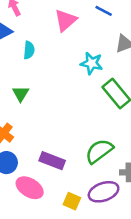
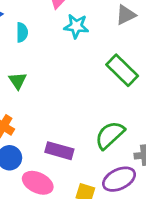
cyan star: (92, 63) -> (76, 26), moved

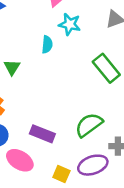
cyan semicircle: (22, 32) -> (47, 45), moved

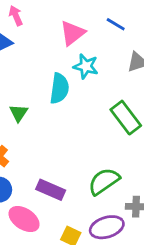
cyan semicircle: (47, 45) -> (59, 88), size x1.5

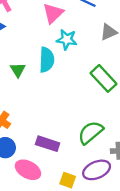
green triangle: (19, 113) -> (18, 70), moved

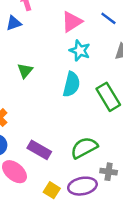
cyan semicircle: (47, 60) -> (71, 84), moved

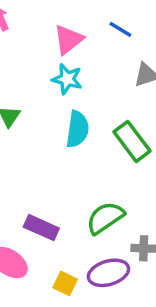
cyan star: (80, 51) -> (67, 79), moved

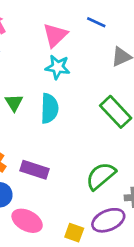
cyan semicircle: (77, 129) -> (49, 108), moved
purple rectangle: (41, 228) -> (34, 170), moved

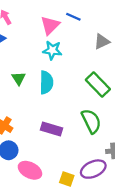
blue line: (96, 22) -> (73, 17), moved
purple rectangle: (34, 170) -> (51, 129), moved
green semicircle: (101, 176) -> (91, 121), moved, turned 105

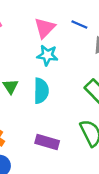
blue line: (73, 17) -> (79, 25), moved

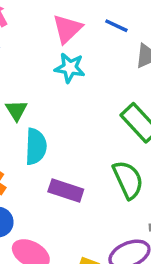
cyan semicircle: (41, 91) -> (36, 147), moved

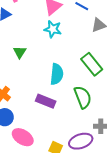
cyan semicircle: (36, 147) -> (57, 74), moved

